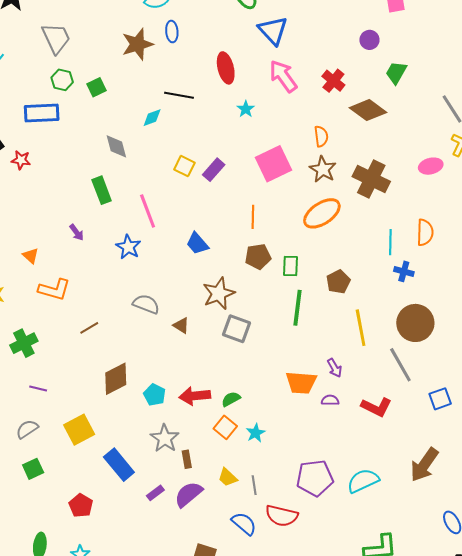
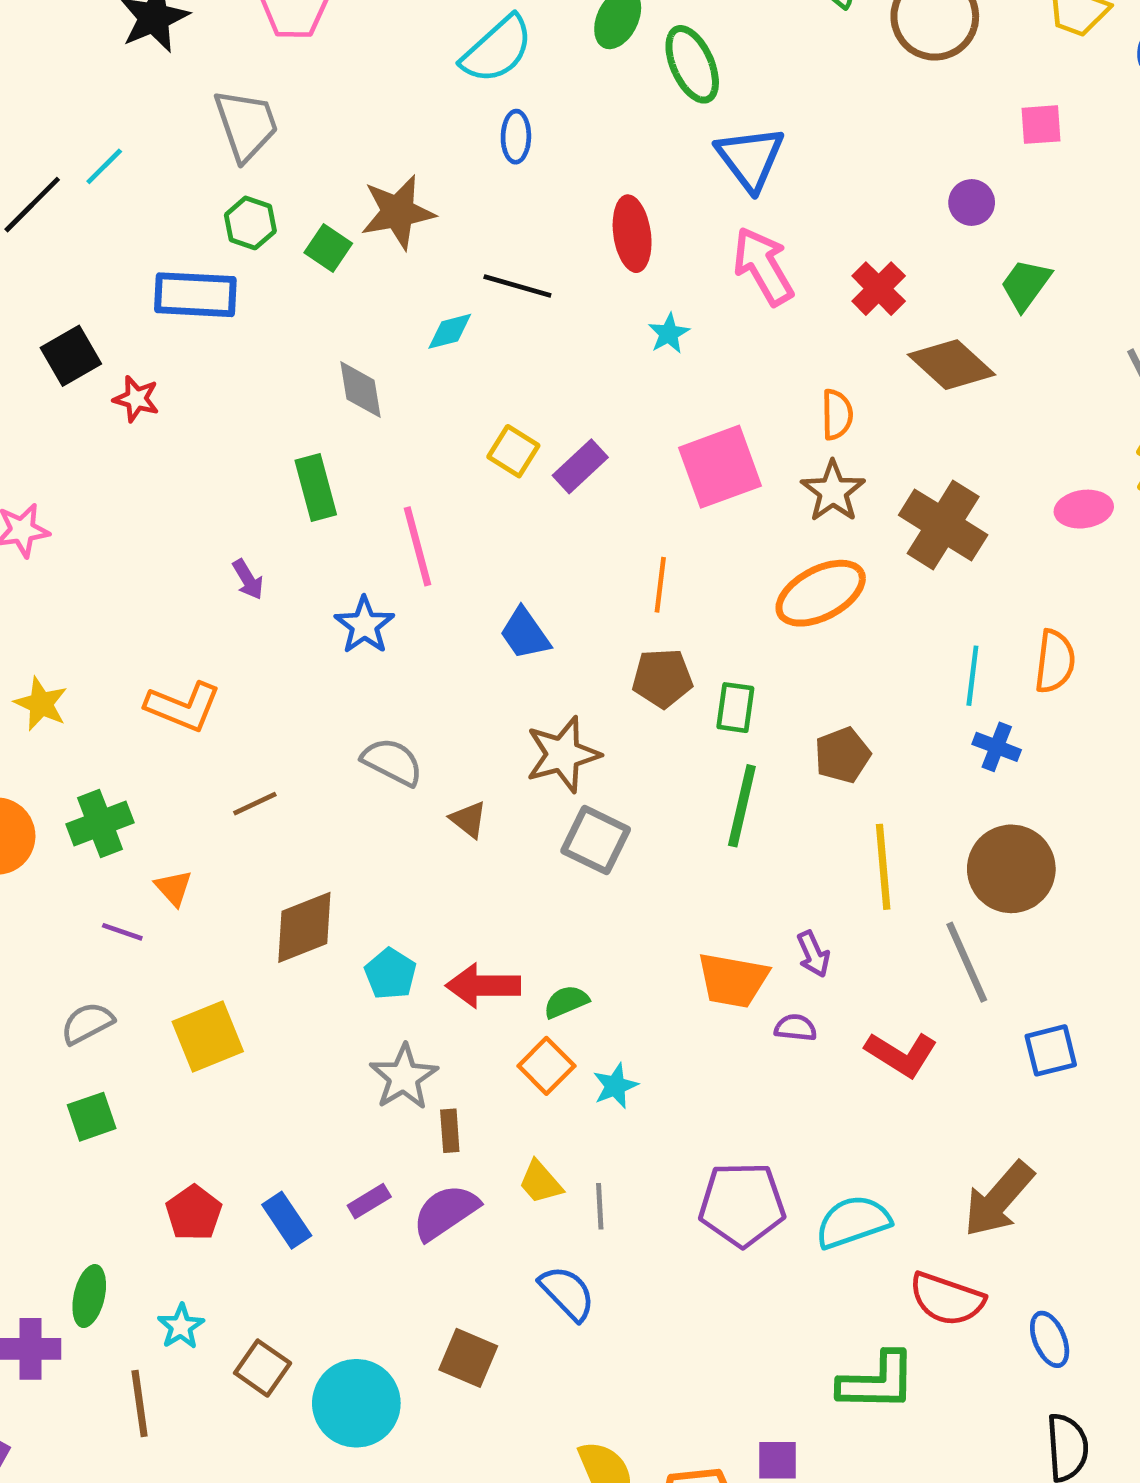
brown star: (137, 44) -> (398, 212), moved
green square: (96, 87) -> (328, 248), turned -36
orange triangle: (31, 256) -> (174, 888), moved
blue rectangle: (119, 465) -> (287, 1220), moved, size x0.7
red semicircle: (282, 516) -> (947, 1299), moved

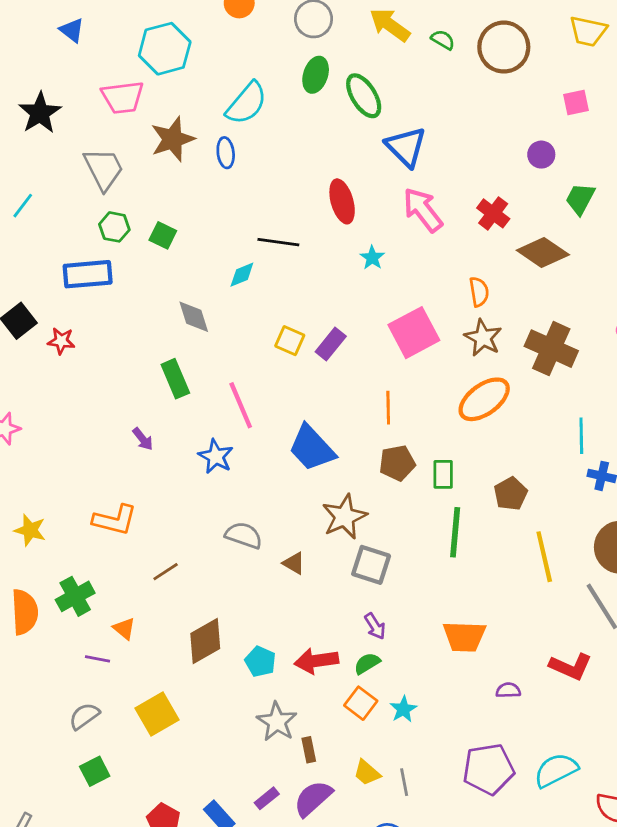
blue ellipse: (516, 137) -> (226, 153), moved
brown star: (398, 212) -> (173, 139), moved
blue trapezoid: (525, 634) -> (312, 448), size x1.5
purple arrow: (813, 954) -> (375, 626), moved
purple semicircle: (796, 1028) -> (508, 690), moved

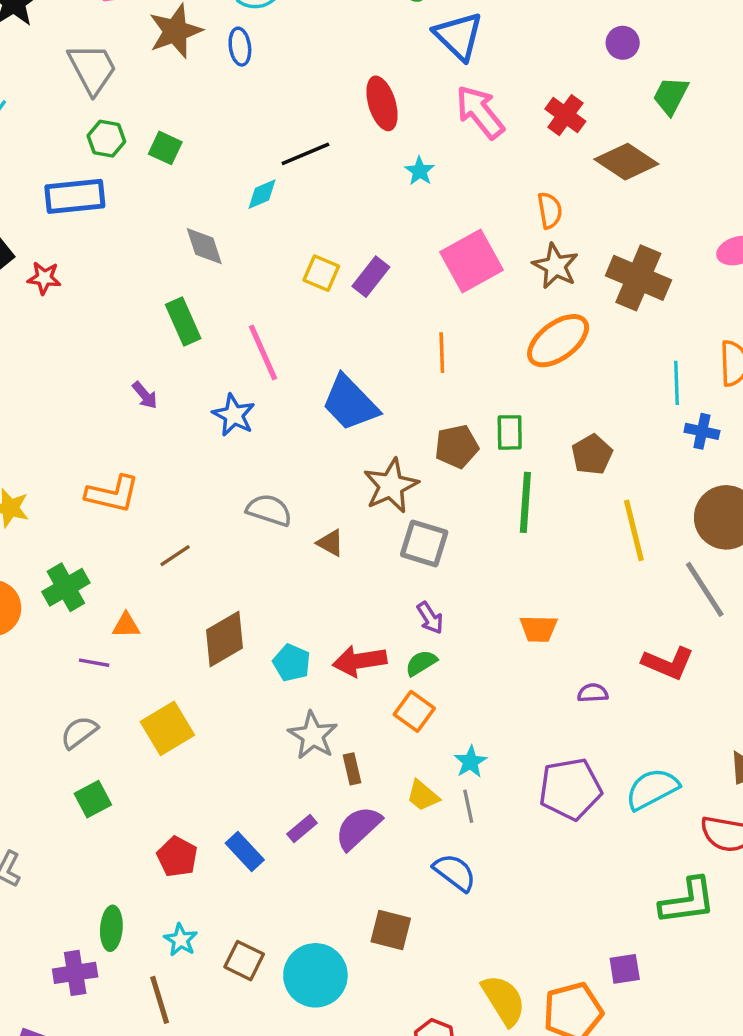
black line: (278, 242) -> (305, 154), turned -30
brown pentagon: (397, 463) -> (457, 446), moved
orange triangle: (124, 628) -> (126, 625), turned -40
orange trapezoid: (464, 637) -> (538, 629), size x0.7
cyan star: (403, 709) -> (470, 762), moved

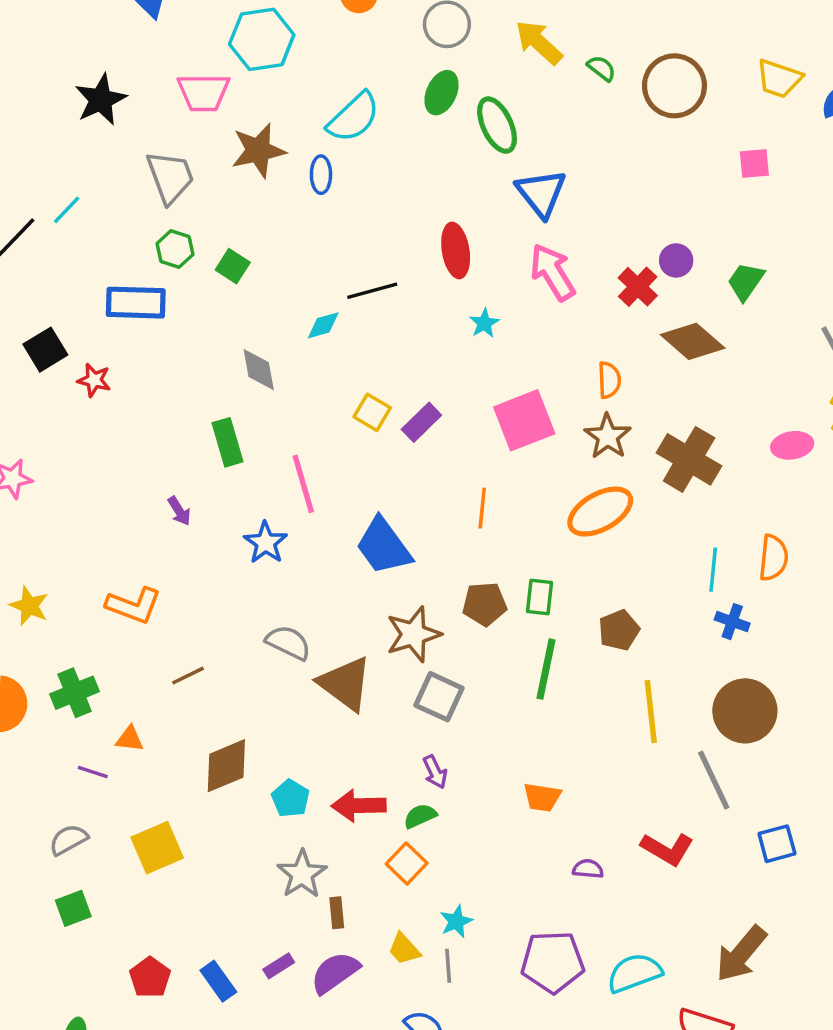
purple circle: (623, 43) -> (676, 260), moved
brown triangle: (330, 543) -> (345, 684), size x2.0

